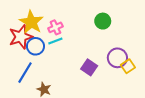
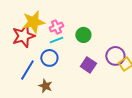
green circle: (103, 21) -> (83, 35), moved
yellow star: (31, 22) -> (33, 22), turned 30
blue circle: (35, 46) -> (49, 58), moved

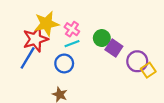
pink cross: (56, 27) -> (72, 29), turned -32
purple square: (88, 65) -> (114, 48), moved
blue line: (27, 70) -> (28, 58), moved

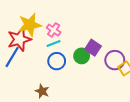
green circle: (102, 38) -> (82, 56), moved
blue circle: (64, 63) -> (57, 61), moved

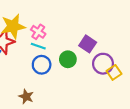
cyan line: (54, 43) -> (38, 46), turned 40
purple square: (93, 48) -> (88, 44), moved

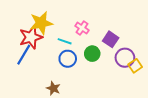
pink cross: (38, 32) -> (82, 28), moved

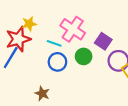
yellow star: (41, 23) -> (29, 24), size x0.6
pink cross: (82, 28) -> (73, 29), size x1.6

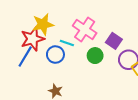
yellow star: (29, 24) -> (43, 24), size x1.5
blue circle: (57, 62) -> (55, 55), moved

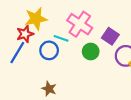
red star: (32, 39) -> (25, 34), size x0.7

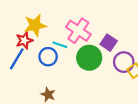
green circle: (91, 51) -> (89, 58), size x1.5

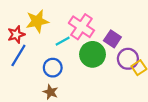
red star: (24, 40) -> (16, 34), moved
cyan line: (60, 45) -> (63, 41), turned -48
blue circle: (48, 57) -> (53, 68), moved

